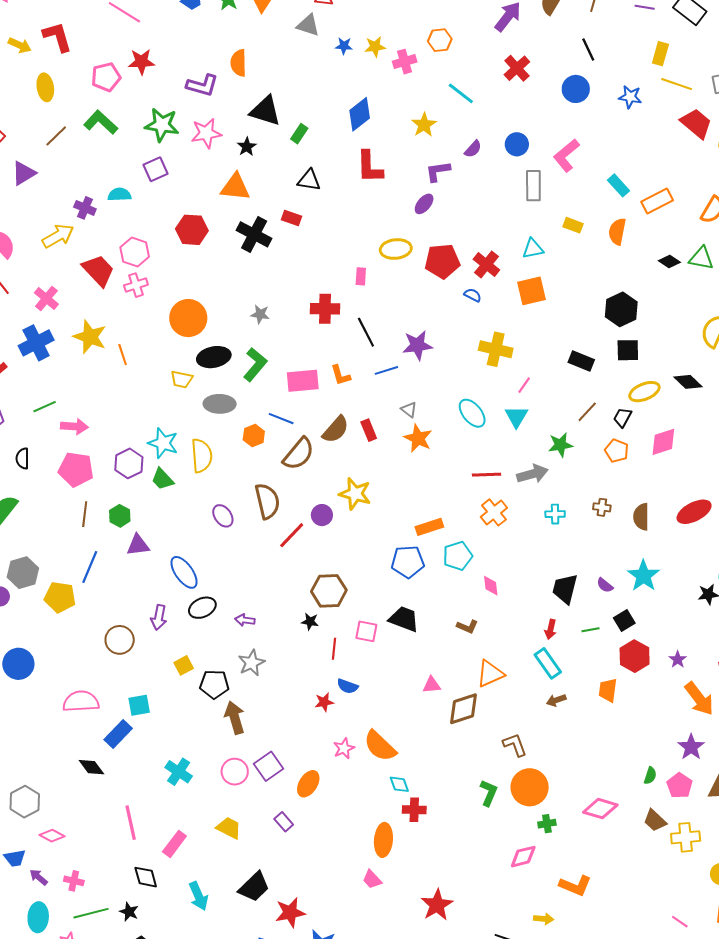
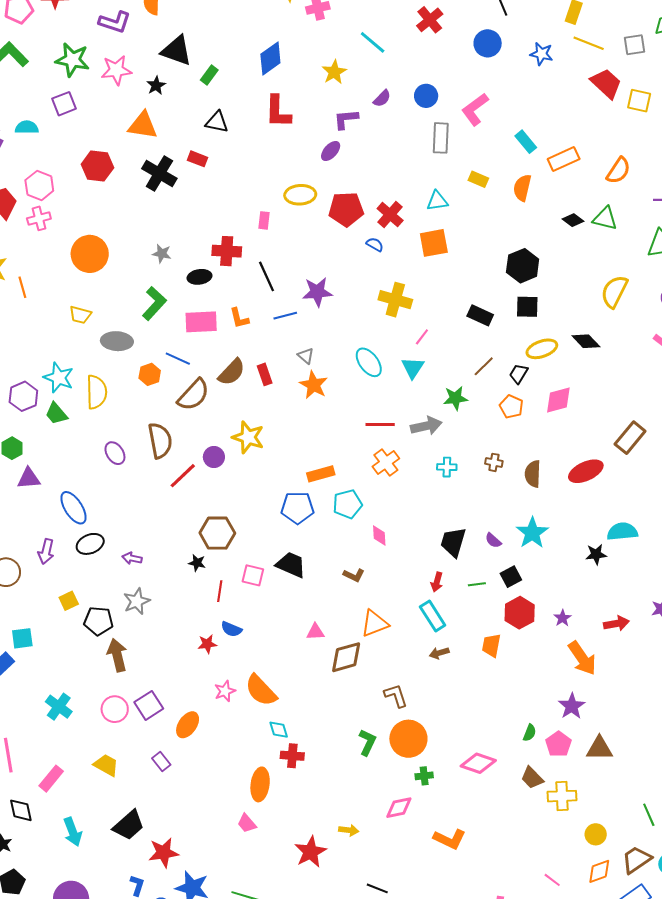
black ellipse: (214, 357) -> (199, 277), moved, size x0.7
yellow arrow: (544, 919) -> (349, 830), moved

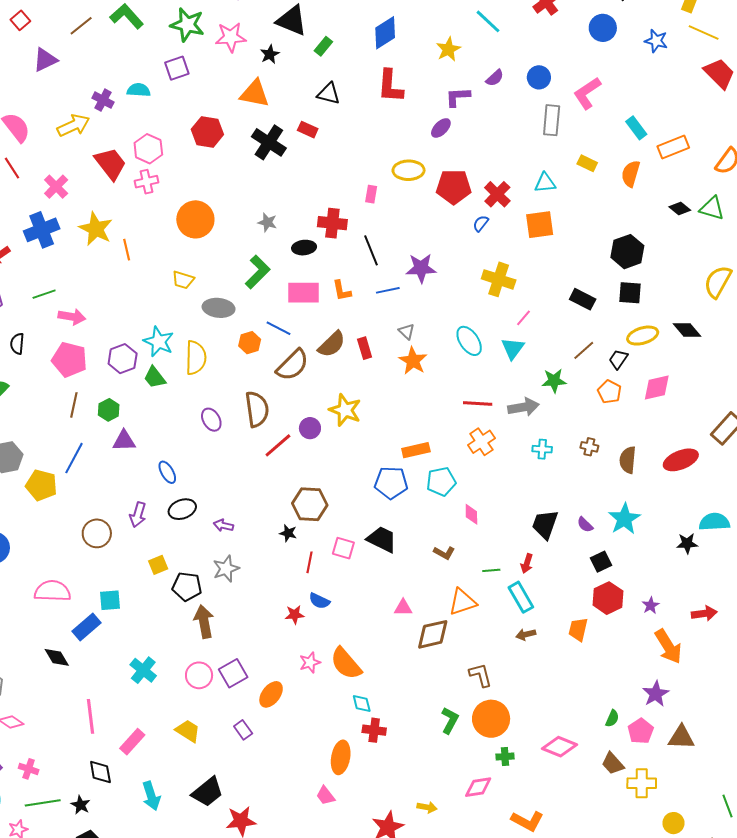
blue semicircle: (375, 244) -> (481, 223), turned -84
blue ellipse: (73, 508) -> (167, 472), size x0.7
green line: (477, 584) -> (491, 570), moved

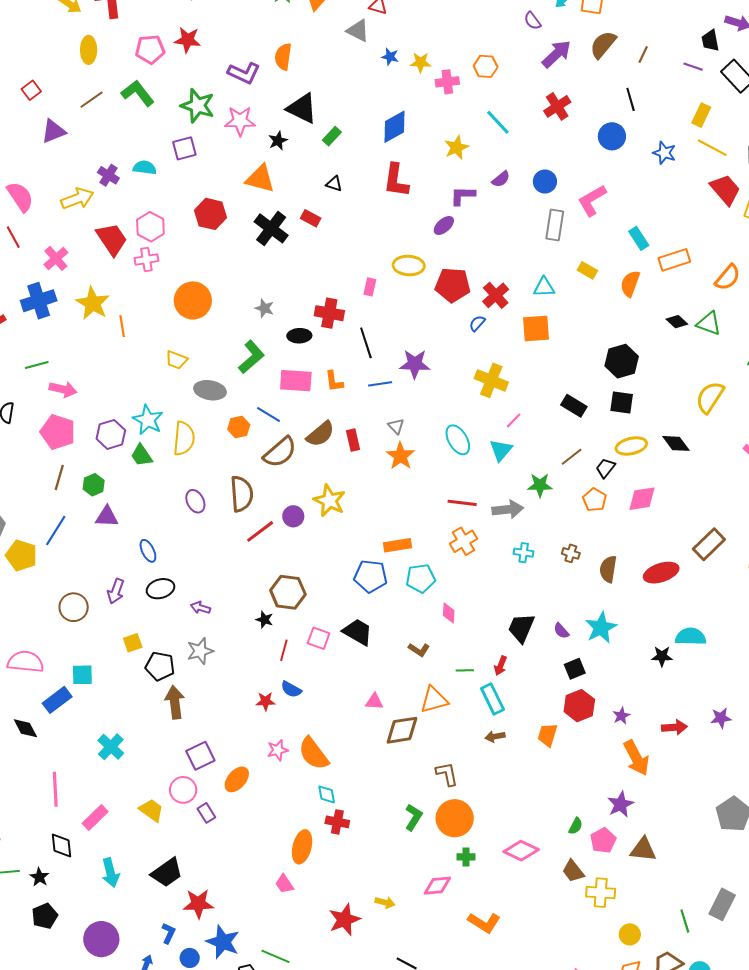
black triangle: (329, 94) -> (334, 184), size x0.7
pink circle: (199, 675) -> (183, 790), moved

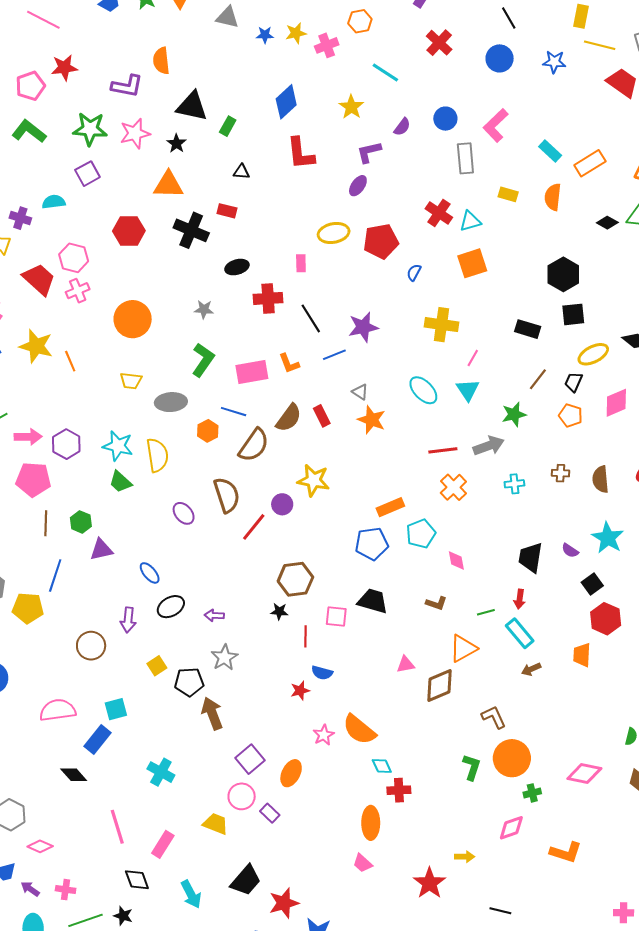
red cross: (496, 295) -> (439, 213), moved
black ellipse: (299, 336) -> (237, 267), moved
purple hexagon: (111, 434) -> (66, 444), moved

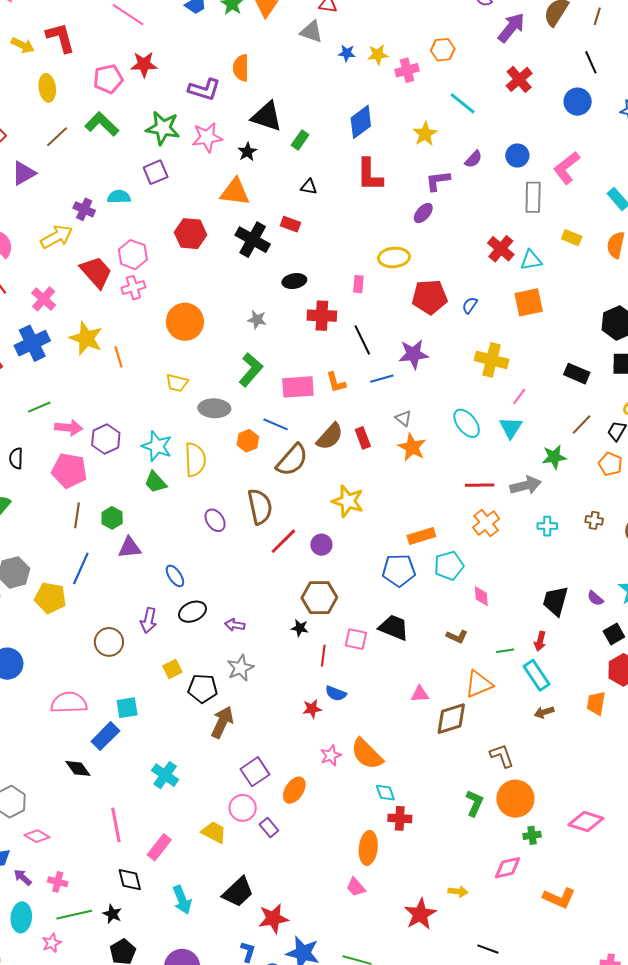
red pentagon: (381, 241) -> (430, 297), moved
purple circle: (282, 504) -> (321, 545), moved
brown arrow: (212, 713) -> (222, 722), turned 40

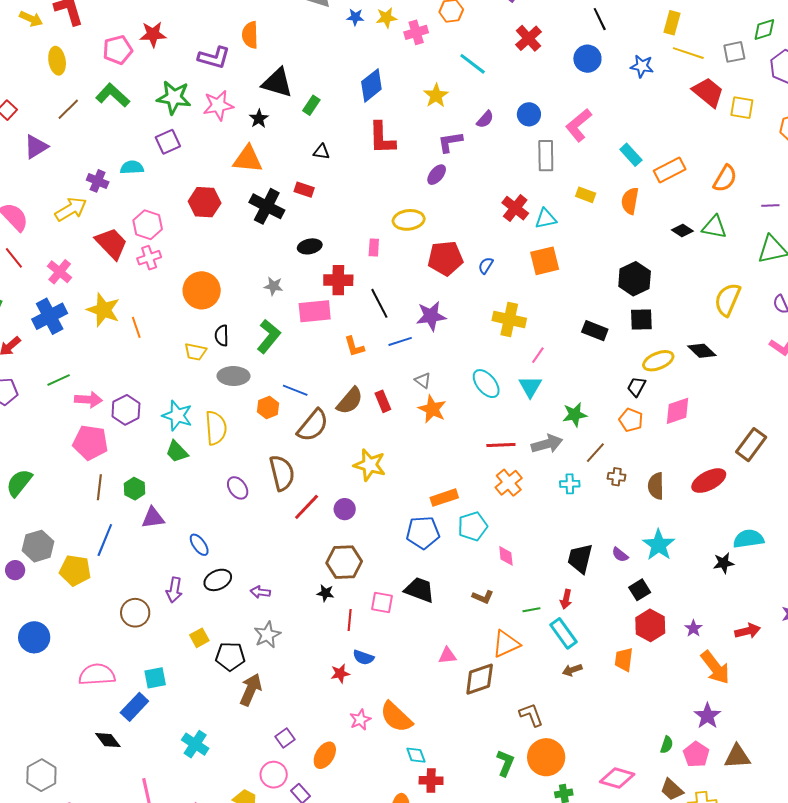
pink rectangle: (298, 387) -> (315, 311), moved
brown line: (582, 425) -> (595, 453), moved
black semicircle: (16, 458) -> (222, 336), moved
purple square: (255, 772) -> (285, 738), size x0.7

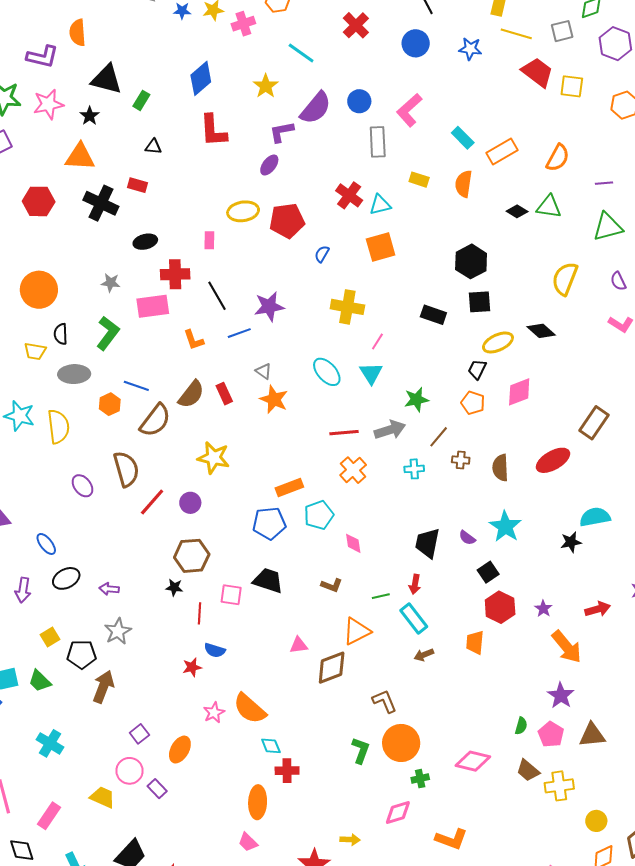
purple semicircle: (485, 119) -> (316, 108), size x1.8
red pentagon: (445, 258) -> (287, 221), moved
green trapezoid: (177, 452) -> (40, 681), moved

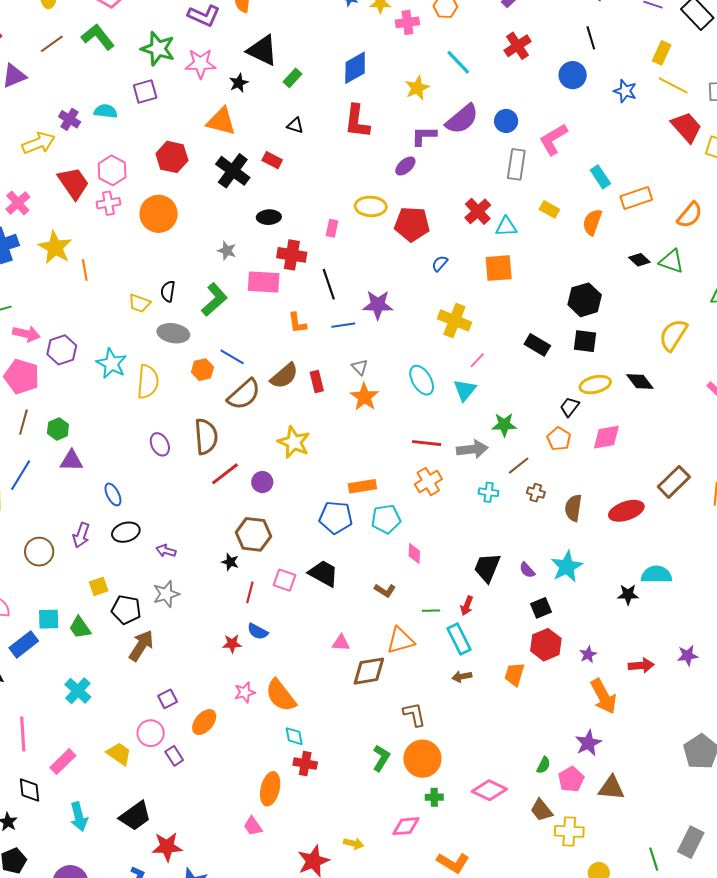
orange circle: (39, 290) -> (159, 214), moved

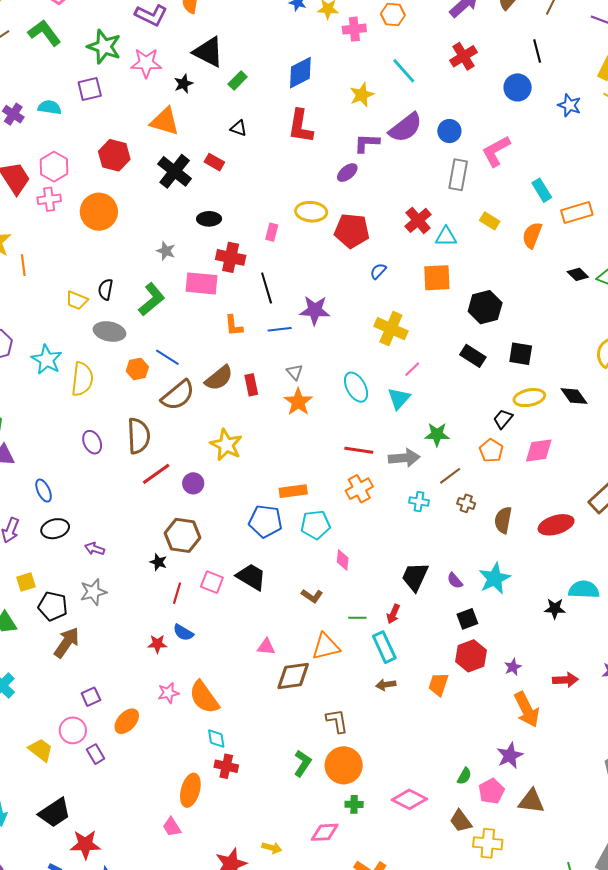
black hexagon: (585, 300) -> (485, 307), moved

